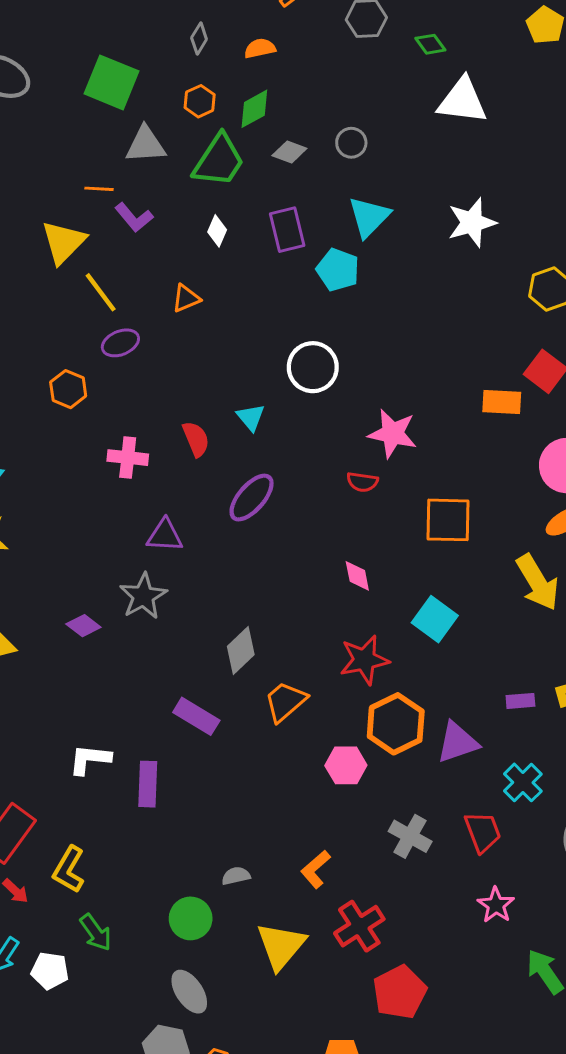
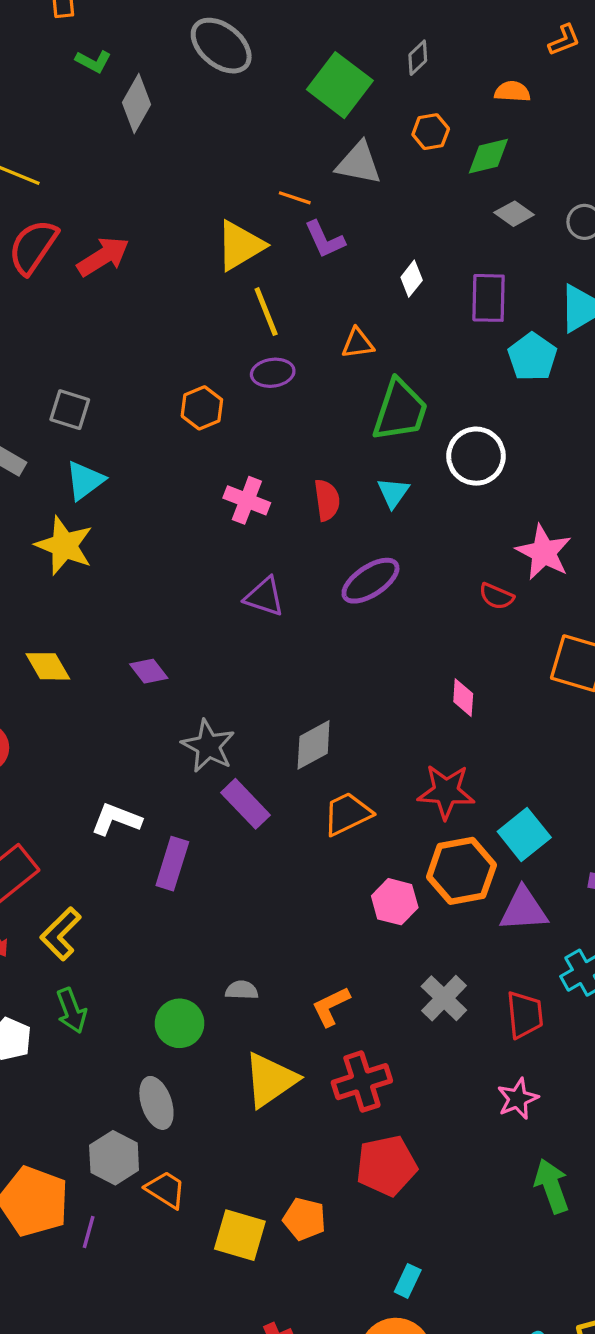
gray diamond: (199, 38) -> (418, 58), moved
green trapezoid: (219, 161) -> (400, 410), moved, turned -30
gray star: (143, 596) -> (208, 746), moved, turned -30
cyan square: (435, 619) -> (524, 834), moved

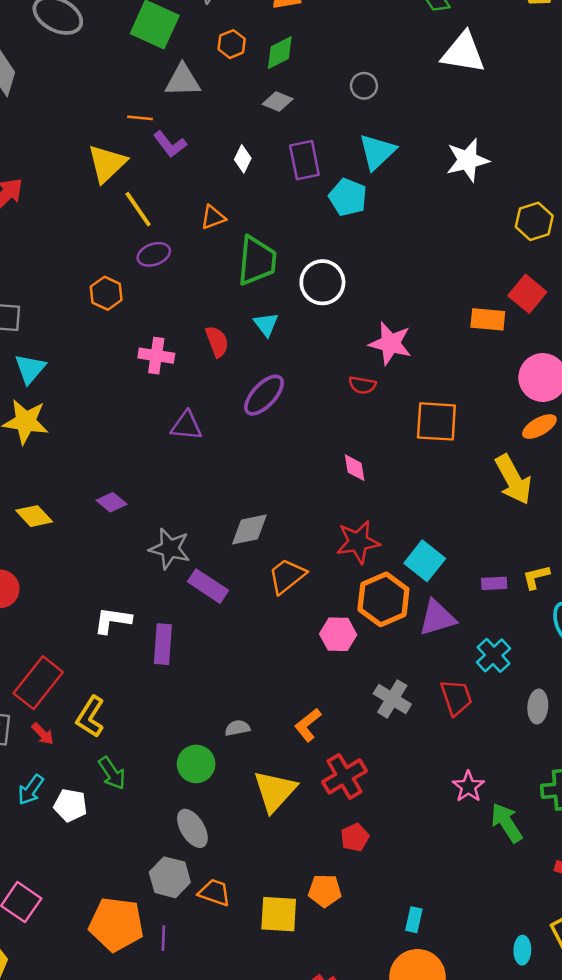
gray diamond: (514, 214) -> (278, 101), moved
gray diamond: (314, 745) -> (249, 530), turned 30
pink star: (518, 1099) -> (468, 787), moved
red pentagon: (387, 1166) -> (355, 837), moved, size x0.6

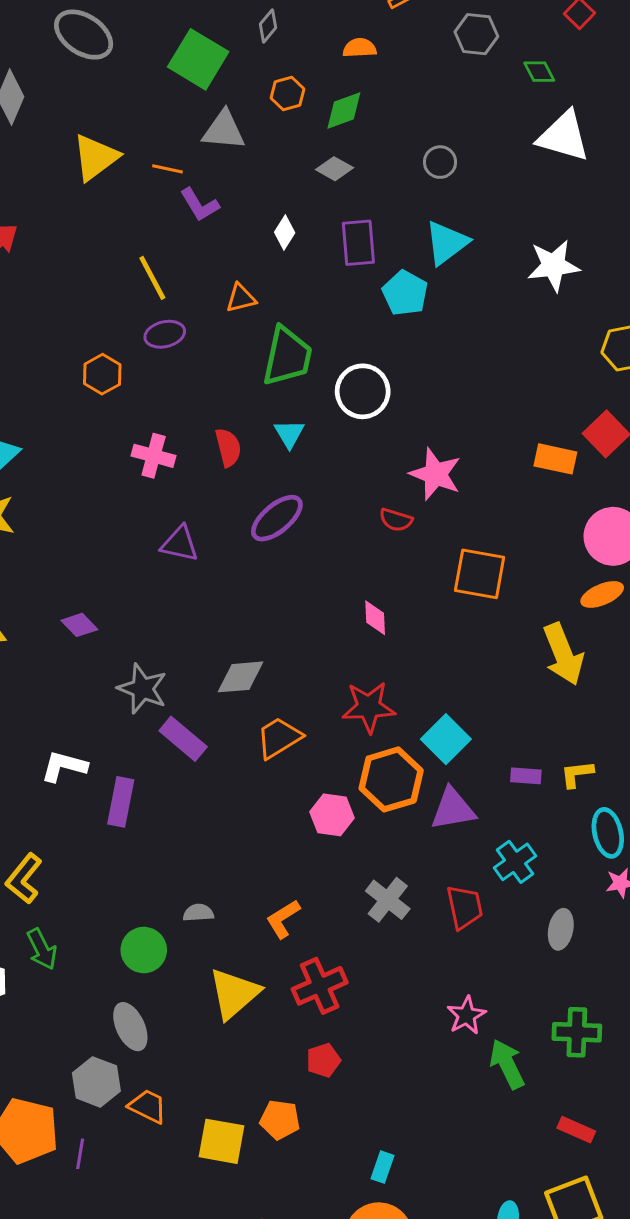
yellow triangle: (107, 164) -> (95, 157), moved

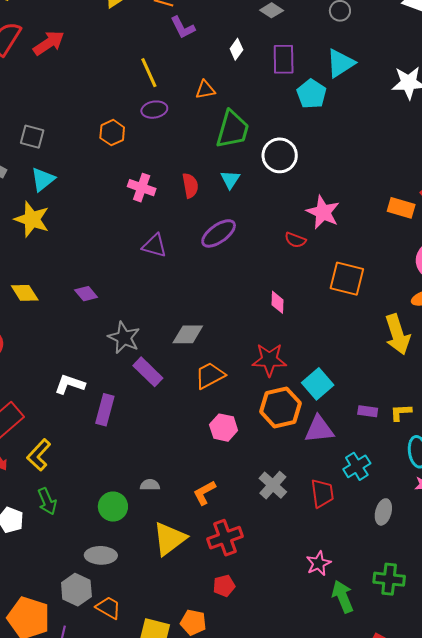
pink hexagon: (332, 815) -> (224, 428), moved
gray ellipse: (130, 1027) -> (101, 555), turned -68

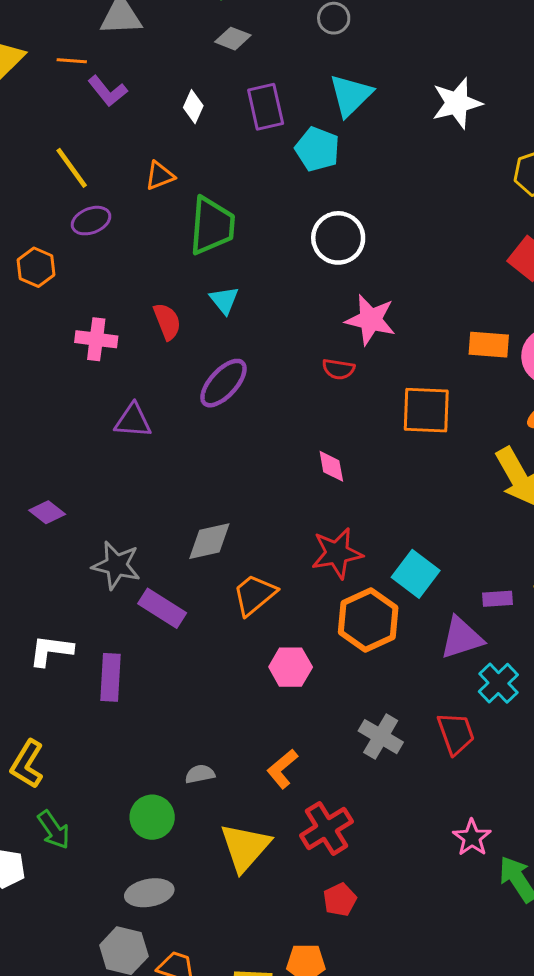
white circle: (280, 155) -> (338, 238), moved
orange rectangle: (401, 208) -> (489, 345), moved
purple triangle: (319, 429) -> (462, 638), moved

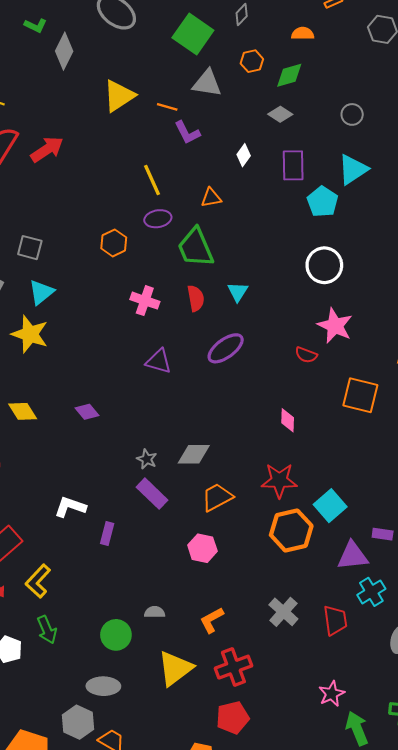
green trapezoid: (212, 226) -> (196, 248), moved, turned 141
gray star: (116, 565) -> (147, 459), moved, size x0.6
pink hexagon: (291, 667) -> (202, 548), moved
purple rectangle: (110, 677) -> (107, 534), size x0.7
red pentagon: (340, 900) -> (233, 718), size x1.4

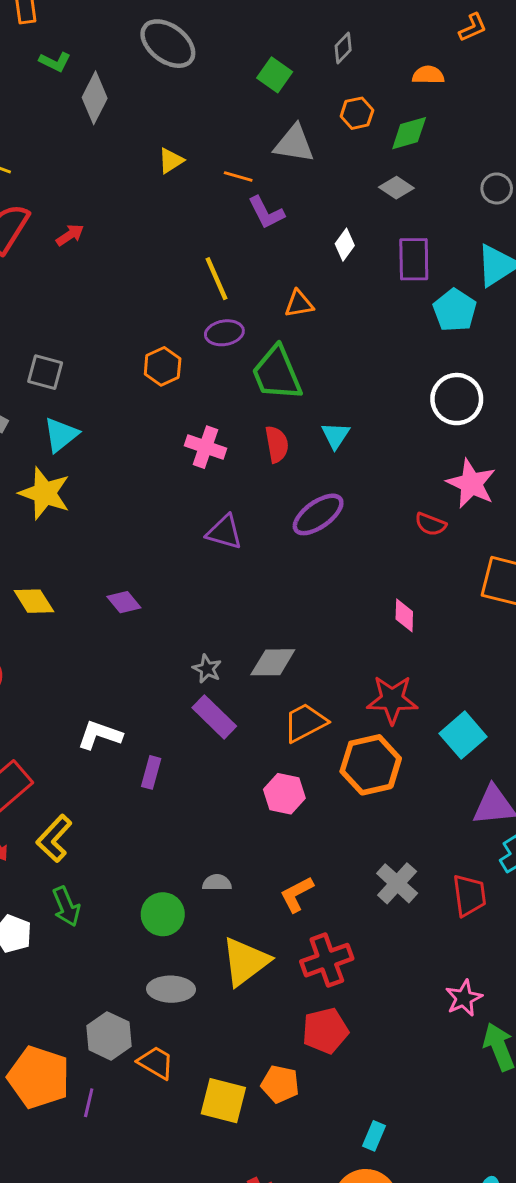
green square: (193, 34) -> (275, 75), size x0.6
yellow triangle: (119, 96) -> (171, 161), size x0.6
red arrow: (47, 149) -> (70, 235), size x0.6
orange hexagon: (291, 530) -> (371, 765), moved
gray ellipse: (103, 686) -> (171, 989), moved

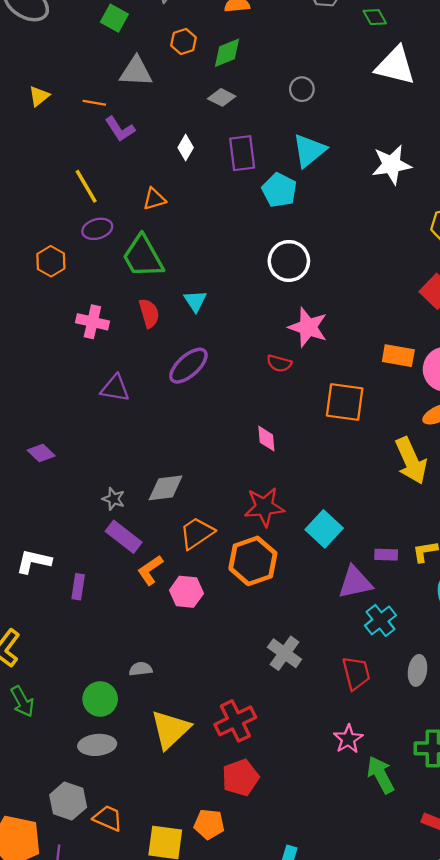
orange L-shape: (297, 894) -> (150, 570), moved
red trapezoid: (469, 895) -> (356, 673), moved
gray ellipse: (171, 989) -> (97, 745), moved

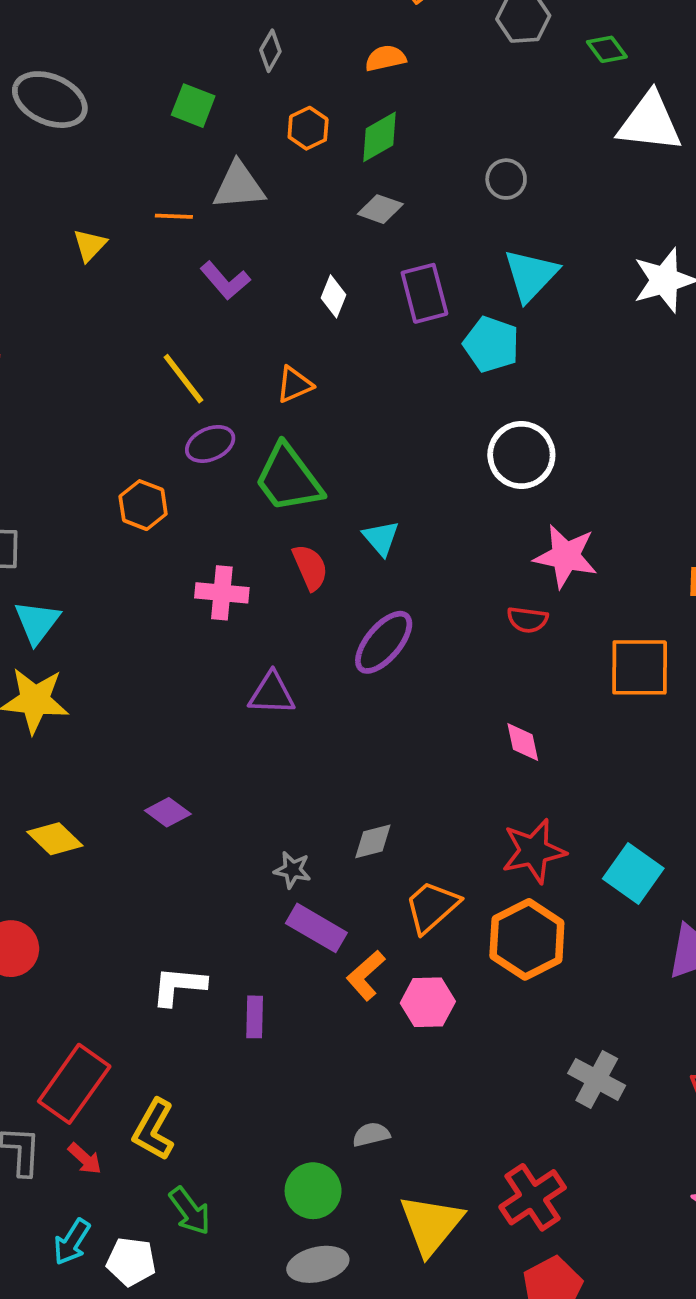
orange line: (94, 103) -> (174, 216), moved
gray diamond: (166, 488) -> (373, 841), size x0.7

